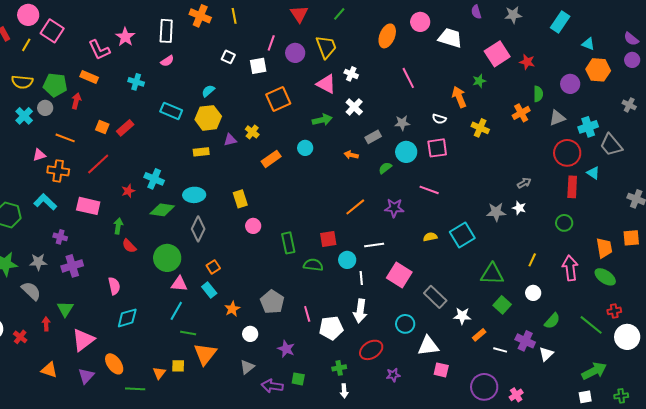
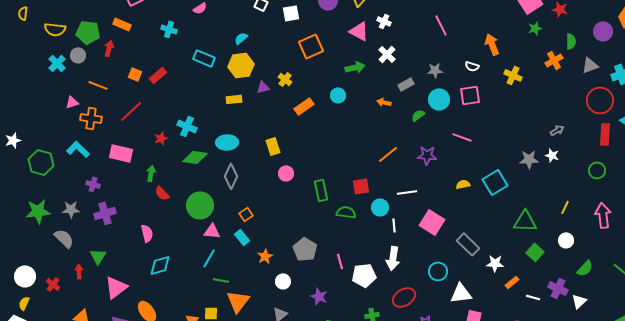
green star: (479, 81) -> (535, 28), moved

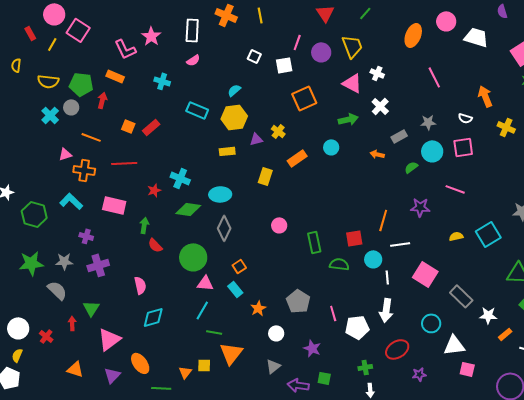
red line: (131, 111) -> (124, 163), turned 40
yellow rectangle: (273, 146) -> (265, 176), moved, turned 36
orange line: (388, 154) -> (383, 220), moved, turned -35

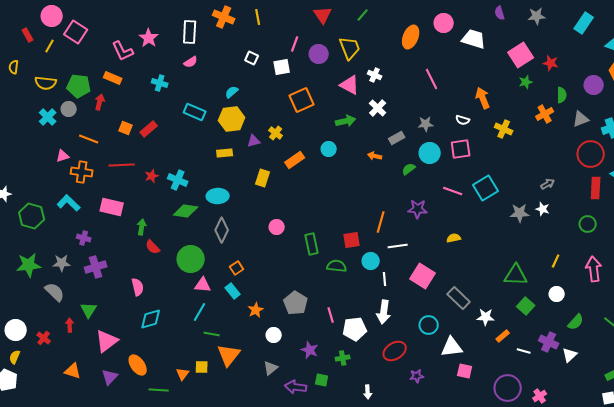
red star: (154, 190) -> (152, 176), moved
cyan square: (488, 234) -> (486, 188), moved
green cross: (365, 367) -> (343, 358), moved

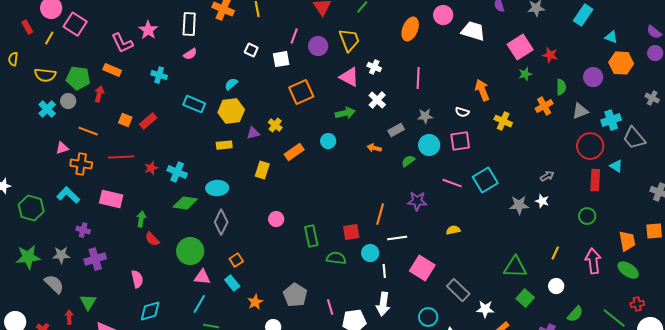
pink line: (432, 79) -> (418, 78), moved, turned 30

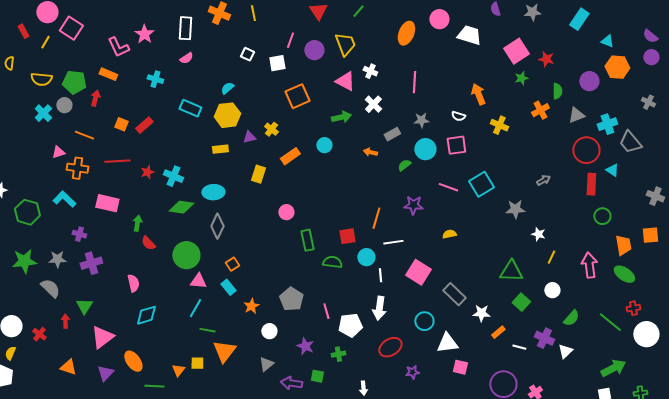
white star: (542, 201) -> (538, 234), moved
green circle: (587, 216) -> (602, 216), moved
pink circle: (276, 219) -> (286, 212), moved

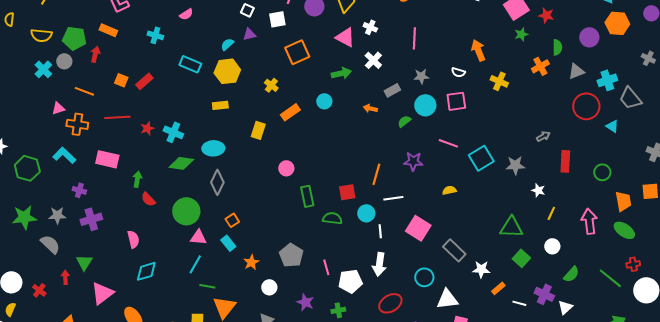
purple triangle: (249, 137) -> (249, 34), moved
cyan square: (481, 184) -> (481, 158), moved
red rectangle: (591, 184) -> (565, 161), moved

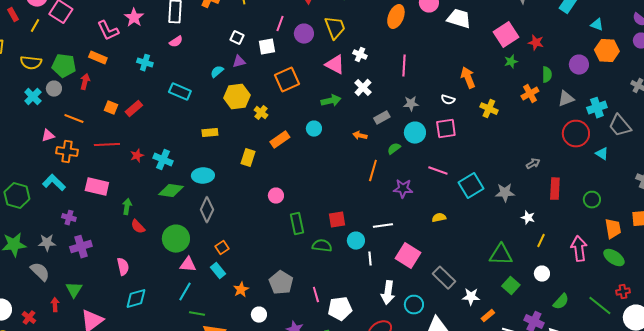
yellow hexagon: (227, 71) -> (237, 97), moved
orange line: (376, 174) -> (373, 171), moved
white arrow: (379, 264) -> (388, 293), moved

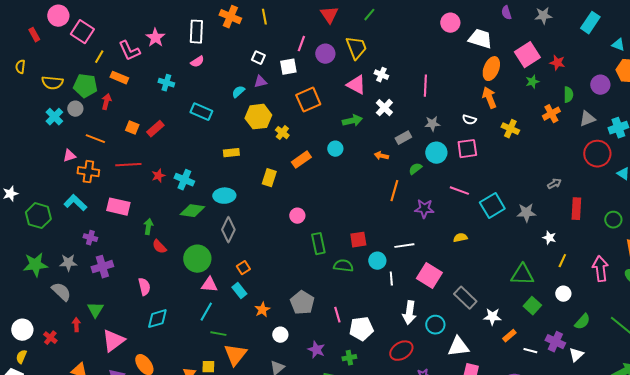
orange ellipse: (396, 17) -> (491, 69), moved
yellow line: (35, 26) -> (99, 57), moved

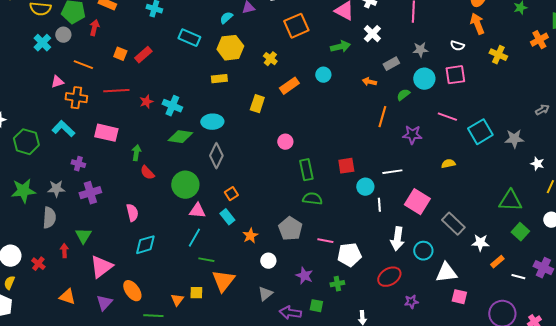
yellow hexagon: (258, 117) -> (230, 48), moved
green semicircle: (343, 266) -> (312, 199), moved
gray semicircle: (61, 292) -> (49, 218), turned 50
pink line: (337, 315) -> (325, 241), turned -63

